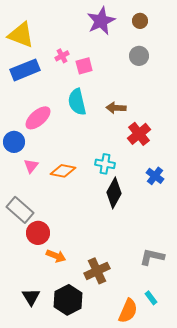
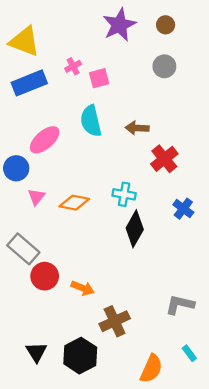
orange arrow: (56, 256) -> (83, 288), moved
cyan rectangle: (151, 298) -> (189, 353), moved

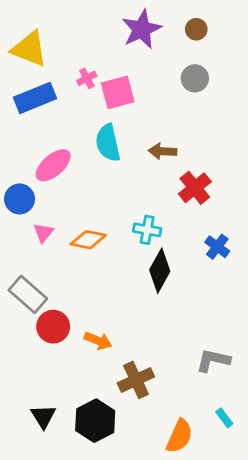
pink square: (99, 78) -> (118, 92), size x1.4

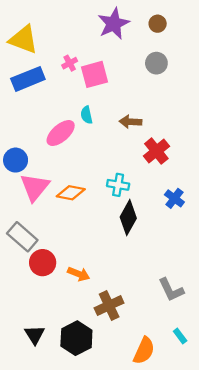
cyan semicircle: (108, 143) -> (87, 115), size x0.6
pink ellipse: (53, 165) -> (61, 133), moved
pink triangle: (43, 233) -> (35, 187), size x1.8
gray L-shape: (213, 360) -> (171, 290), turned -128

